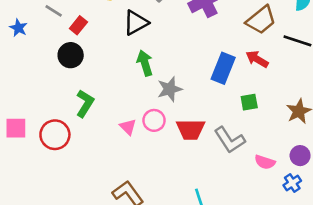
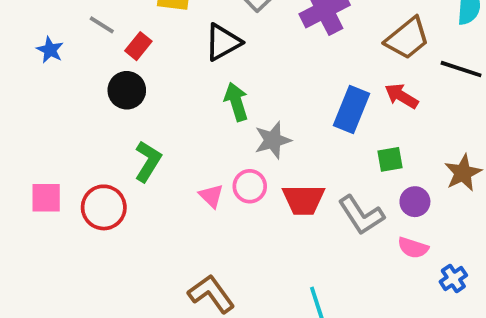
purple circle: (300, 156) -> (415, 202), moved

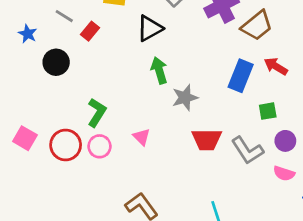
brown trapezoid: (407, 38) -> (257, 26), moved
black circle: (127, 90) -> (56, 62), moved
pink circle: (250, 186) -> (100, 146), moved
pink square: (46, 198) -> (25, 138), turned 30

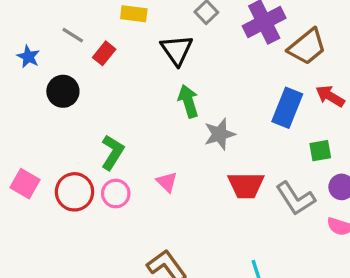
black triangle: (150, 28) -> (177, 50), turned -36

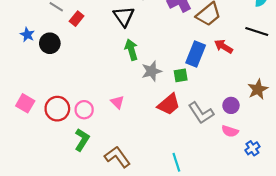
blue star: (28, 57) -> (27, 35), moved
green square: (320, 151) -> (181, 75), moved
green L-shape: (112, 152) -> (82, 140), moved
red trapezoid: (246, 185) -> (169, 104), turned -40

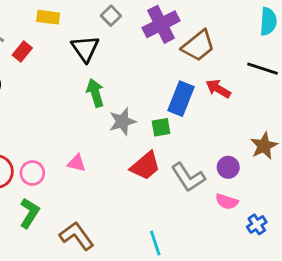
pink triangle: (117, 102) -> (77, 163), turned -32

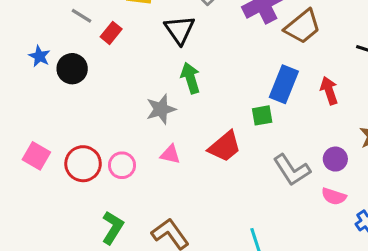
red arrow: (218, 89) -> (329, 91), moved, turned 40
gray star: (122, 122) -> (161, 109), moved
red trapezoid: (145, 166) -> (225, 147), moved
green L-shape: (29, 213) -> (113, 228), moved

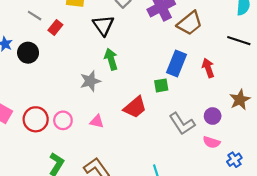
pink triangle: (170, 154) -> (97, 121), moved

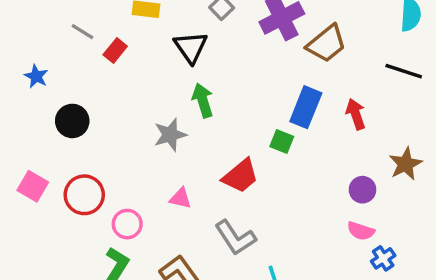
black circle: (28, 53) -> (72, 121), moved
green square: (161, 85) -> (282, 142), turned 32
pink circle: (63, 120) -> (127, 224), moved
gray L-shape: (182, 124) -> (235, 238), moved
blue cross: (234, 160) -> (383, 258), moved

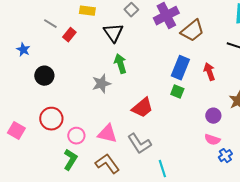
green square: (282, 142) -> (177, 92), moved
pink square: (33, 186) -> (16, 131), moved
pink triangle: (180, 198) -> (107, 134), moved, size x1.5

